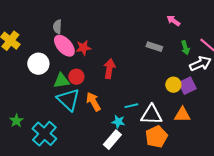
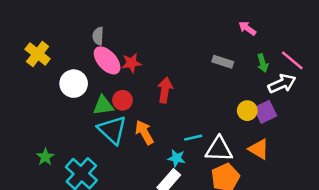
orange triangle: (182, 115) -> (259, 149), turned 30

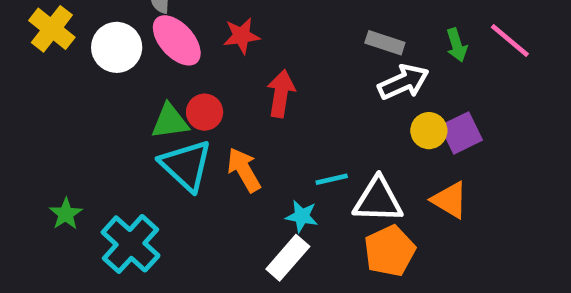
red star: (131, 63) -> (242, 36), moved
white circle: (74, 84) -> (117, 47), moved
white arrow: (282, 84) -> (403, 82), moved

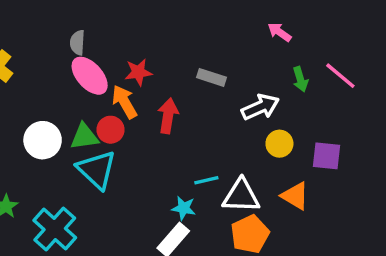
gray rectangle: (385, 43) -> (212, 77), moved
white circle: (117, 47) -> (43, 140), moved
purple square: (461, 133) -> (326, 156), moved, turned 32
orange arrow: (244, 170) -> (124, 102), moved

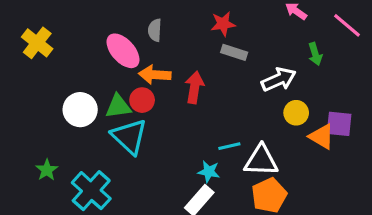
gray semicircle: (77, 43) -> (155, 30), moved
red star: (138, 72) -> (223, 24), moved
pink line: (340, 76) -> (347, 25), moved
orange arrow: (124, 102) -> (155, 75), turned -56
orange triangle: (295, 196) -> (322, 137), moved

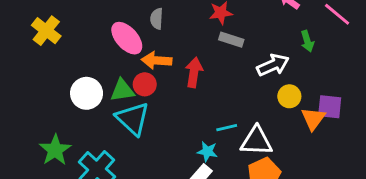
orange triangle: (322, 137) -> (313, 119), turned 35
green star: (47, 170) -> (55, 150), size x1.5

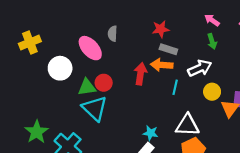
yellow cross: (46, 31) -> (30, 43), turned 30
green arrow: (307, 41) -> (212, 41), moved
orange arrow: (157, 60) -> (162, 65), moved
white circle: (87, 93) -> (60, 68), moved
cyan line: (227, 128) -> (175, 87), moved, turned -64

